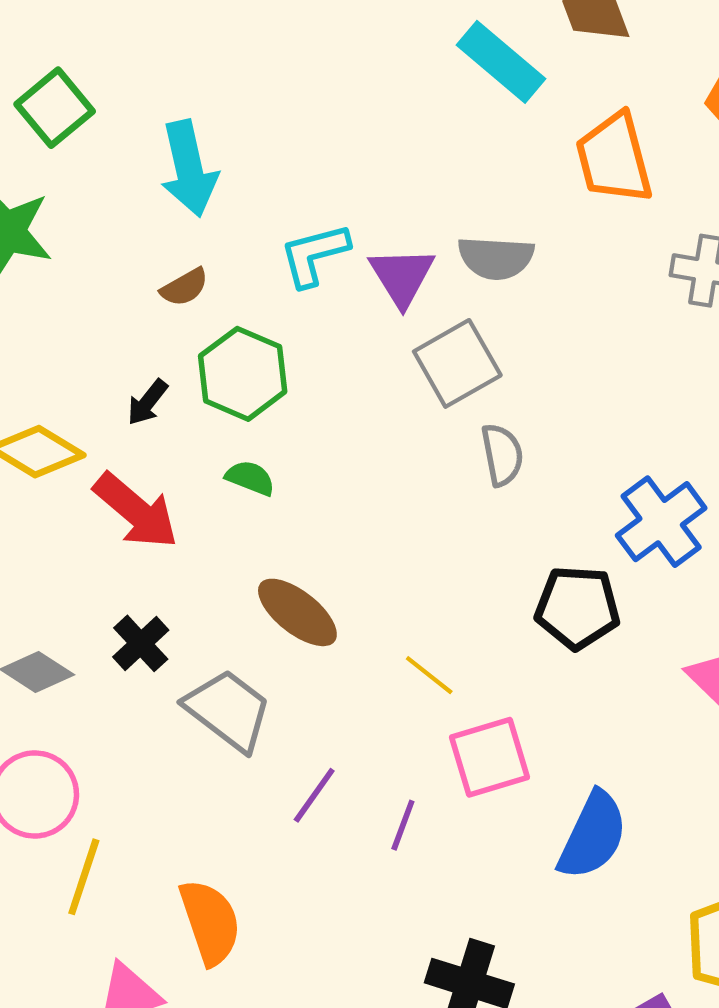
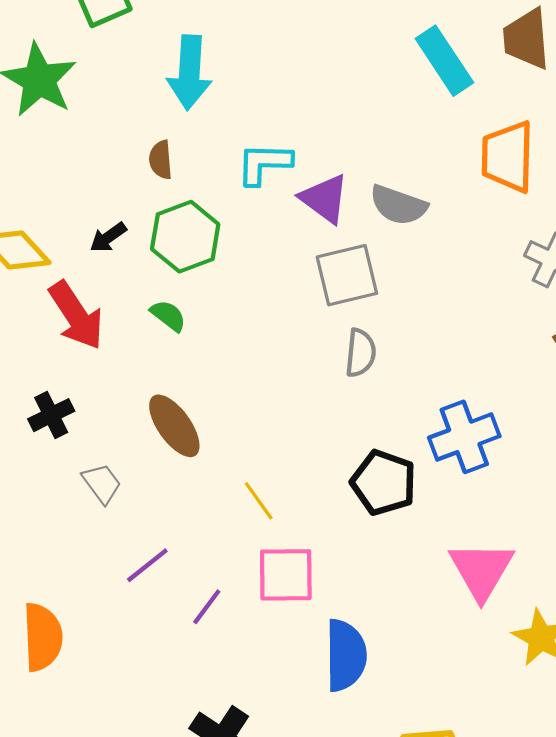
purple triangle: (402, 276) -> (324, 199), turned -38
brown semicircle: (185, 287) -> (161, 160), turned 99
gray trapezoid: (228, 710) -> (102, 483), size x0.6
blue semicircle: (593, 835) -> (346, 655), turned -42

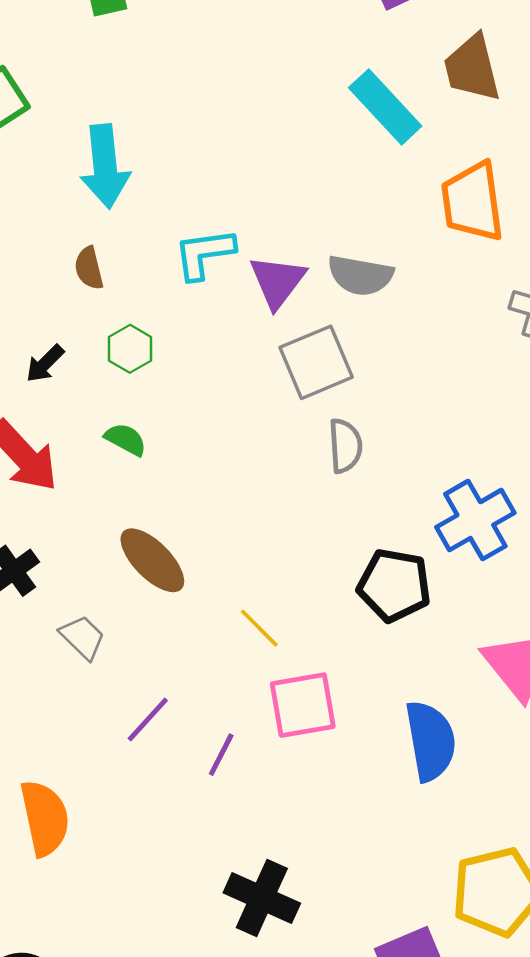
purple triangle: (324, 199) -> (277, 282), turned 40
green hexagon: (185, 237) -> (130, 349), size x0.6
blue semicircle: (346, 655) -> (430, 741), moved

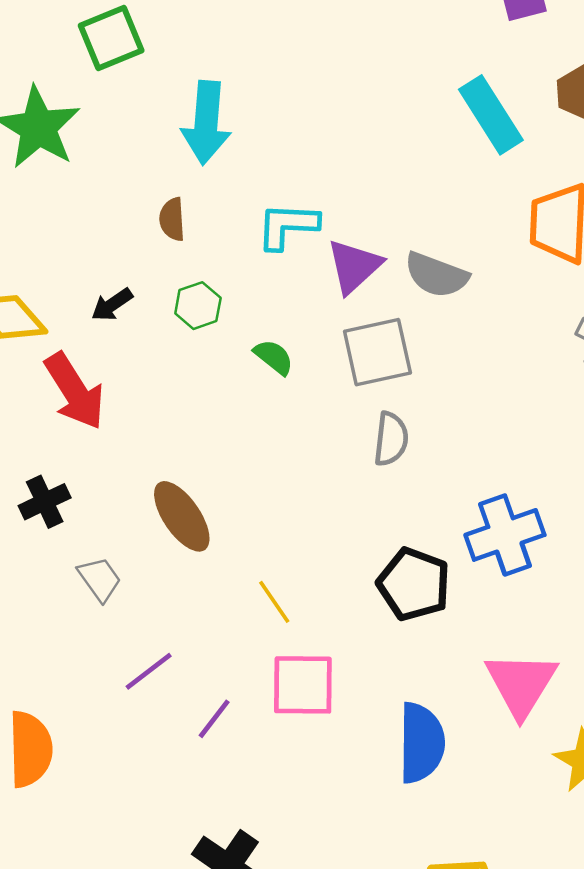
green semicircle: (126, 439) -> (274, 357), moved

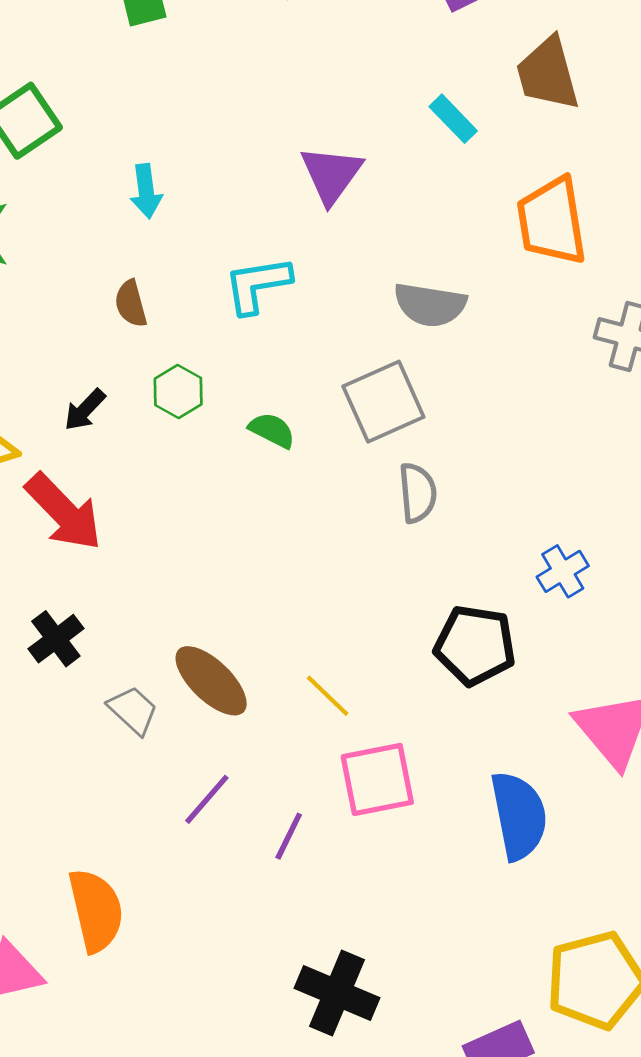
cyan rectangle: (491, 115) -> (453, 119), size x0.6
cyan arrow: (206, 123) -> (146, 191), size x0.6
purple triangle: (354, 266) -> (331, 174), moved
brown ellipse: (182, 516) -> (211, 681), moved
blue cross: (505, 535) -> (563, 571), size x0.6

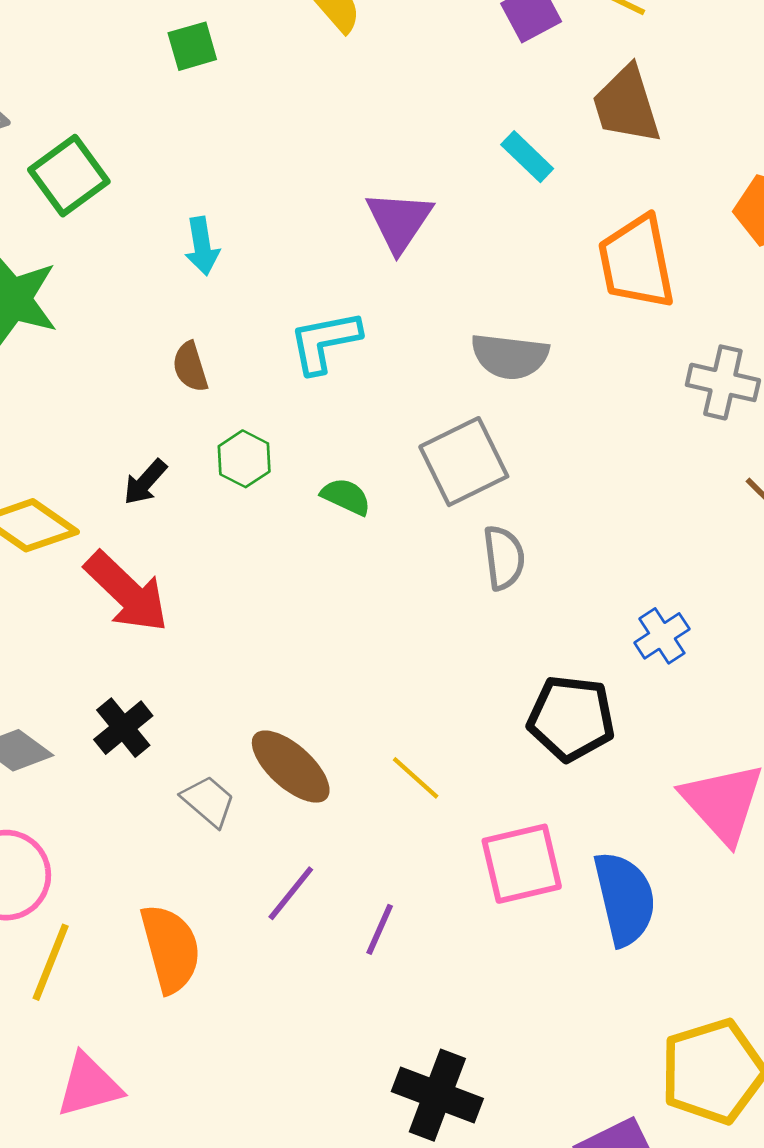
pink square: (377, 779) -> (522, 864), moved
orange semicircle: (96, 910) -> (170, 948), moved

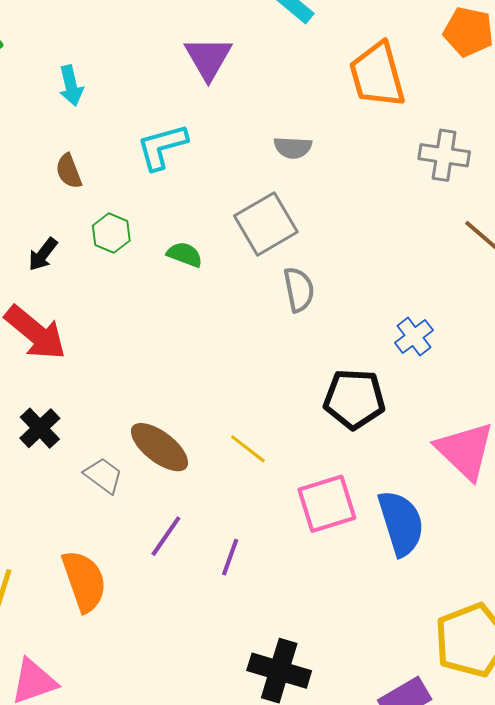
gray semicircle: (510, 356) -> (293, 148), size x0.7

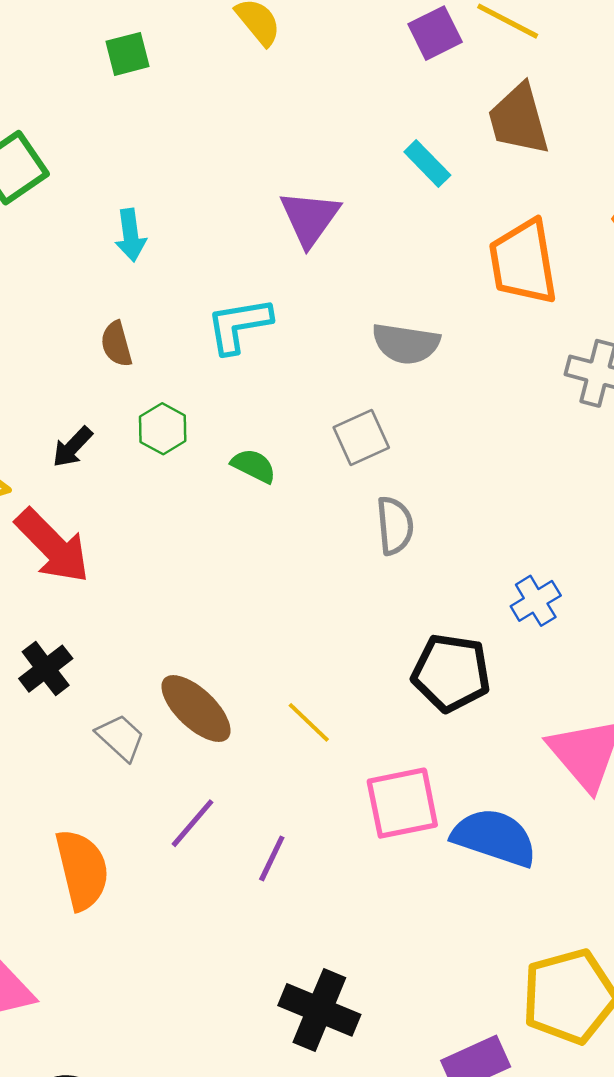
gray semicircle: (293, 148) -> (406, 344), size x1.4
gray square: (266, 224) -> (361, 438), size x0.7
blue semicircle: (401, 523) -> (494, 837), turned -60

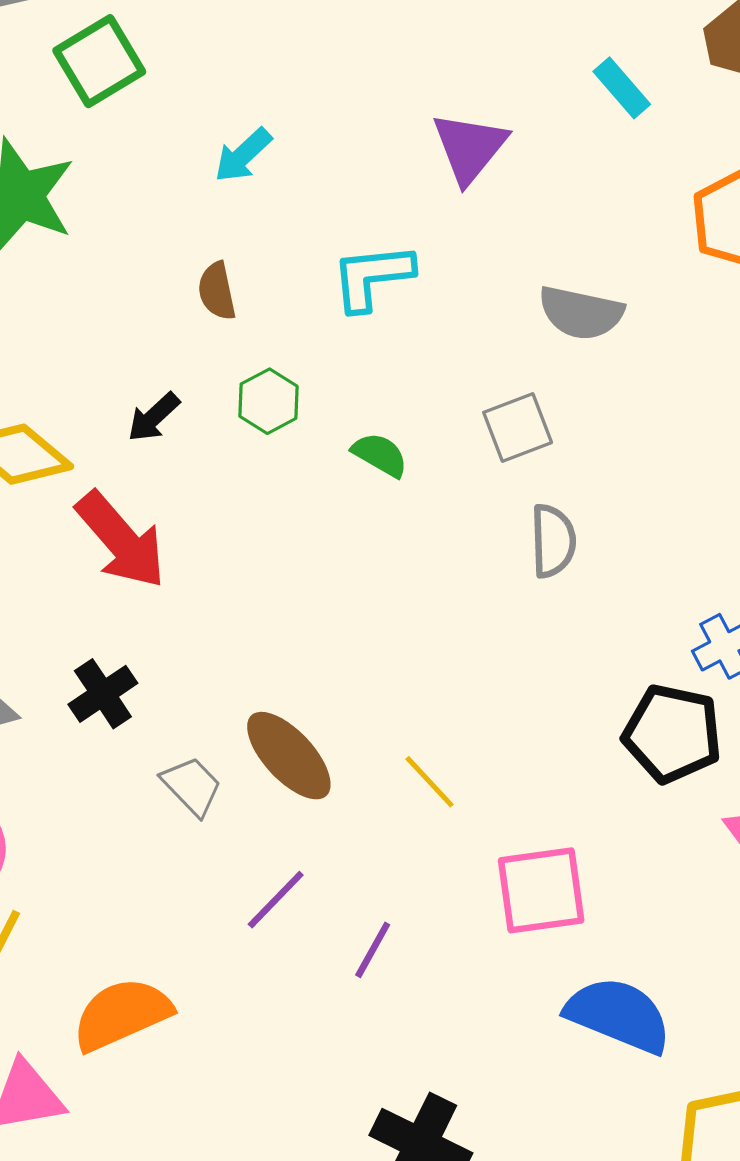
cyan arrow: (131, 235) -> (243, 155), turned 51
black pentagon: (451, 673) -> (672, 734), moved
blue semicircle: (494, 837) -> (618, 1015), moved
orange semicircle: (82, 870) -> (122, 1014), moved, turned -104

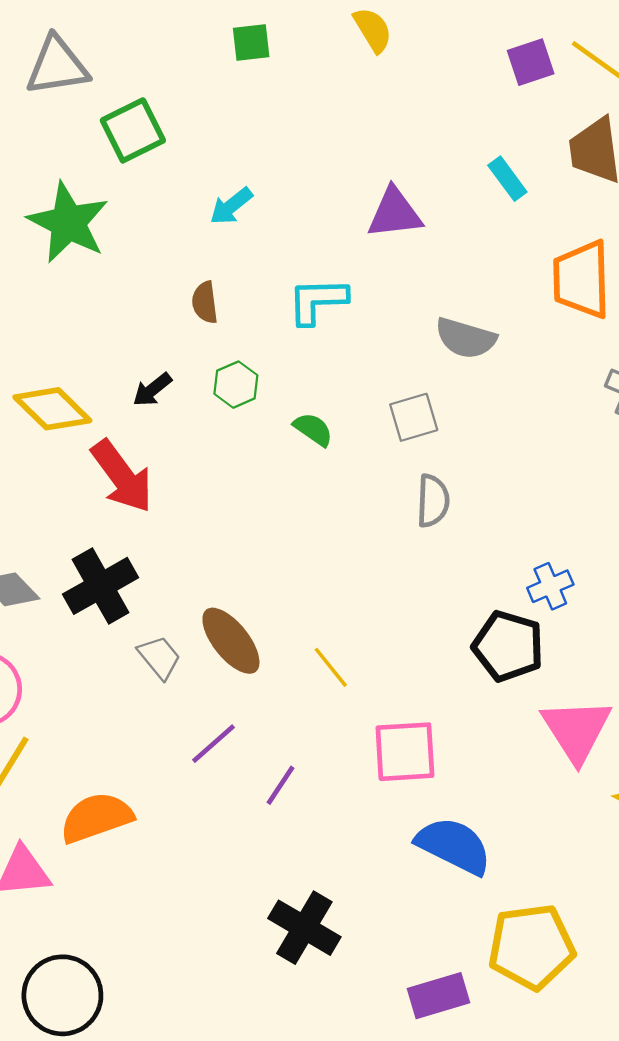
purple triangle: (470, 148) -> (395, 213), turned 40
black cross: (103, 694) -> (101, 586), size x1.5

